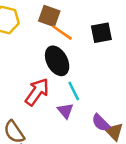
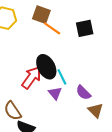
black ellipse: (57, 61) -> (46, 67), moved
purple semicircle: (101, 123) -> (83, 93), moved

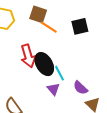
red arrow: (32, 78) -> (28, 56), moved, turned 130

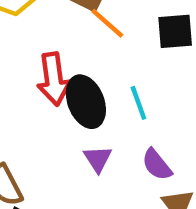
cyan line: (60, 73) -> (138, 103), moved

